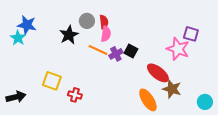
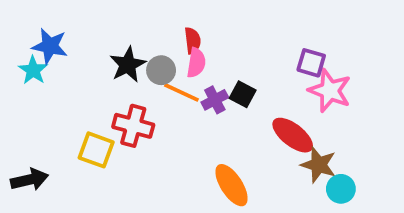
gray circle: (87, 21) -> (161, 70), moved
purple square: (191, 34) -> (311, 63), moved
red cross: (75, 95) -> (133, 126), moved, size x1.5
orange ellipse: (148, 100) -> (231, 185), moved
cyan circle: (205, 102) -> (341, 189), moved

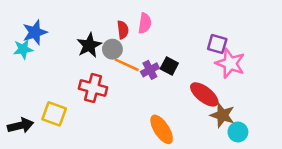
red semicircle: (193, 41) -> (123, 30), moved
blue star: (50, 46) -> (35, 32), turned -30
pink semicircle: (196, 63) -> (145, 23), moved
cyan star: (33, 70) -> (23, 49), turned 30
yellow square: (96, 150) -> (54, 114), moved

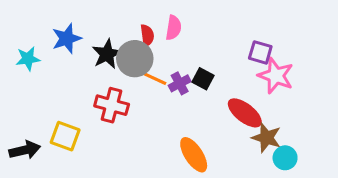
blue star: (35, 32) -> (67, 39), moved
gray circle: (112, 49) -> (135, 59), size x1.5

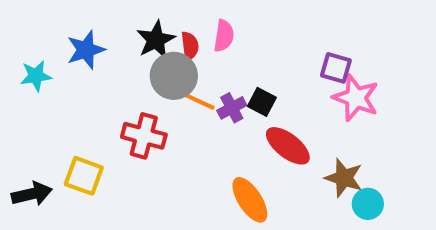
black star: (107, 54) -> (156, 40), moved
red ellipse: (245, 113) -> (288, 146), moved

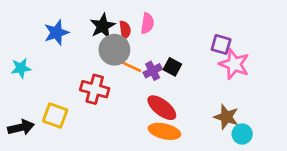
cyan star: (36, 76) -> (21, 68), moved
red ellipse: (288, 146) -> (162, 108), moved
orange ellipse: (250, 200) -> (164, 131), turned -44

